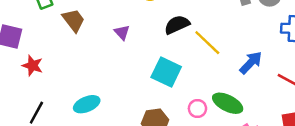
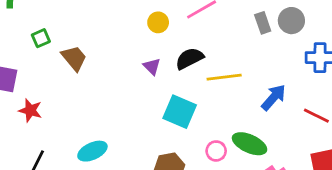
purple triangle: (122, 32) -> (152, 67), moved
yellow line: (207, 43) -> (224, 77), turned -48

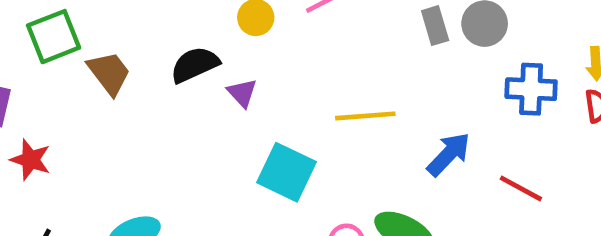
green square: (41, 38) -> (54, 37), size x1.6
black semicircle: (189, 58) -> (195, 65), moved

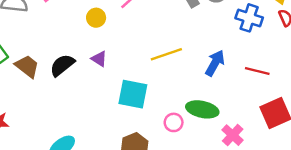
black semicircle: (195, 65) -> (62, 65), moved
blue cross: (531, 89) -> (249, 18), turned 30

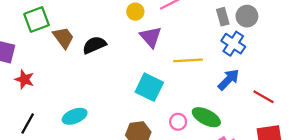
blue cross: (249, 18) -> (233, 44), moved
purple triangle: (99, 59) -> (151, 37), moved, size x1.5

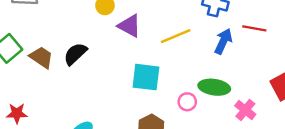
red line: (264, 97) -> (254, 28), moved

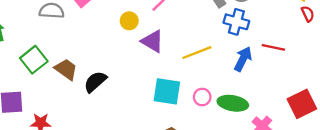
black semicircle: (75, 54) -> (95, 82), moved
pink circle: (187, 102) -> (202, 97), moved

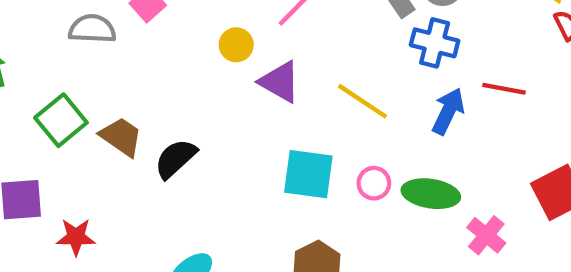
yellow line: (197, 53) -> (363, 101), turned 56

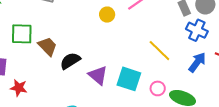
purple triangle: (280, 82) -> (98, 75), moved
green square: (61, 120) -> (22, 34), turned 30

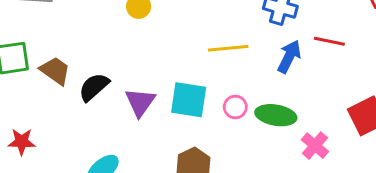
yellow line: (159, 51) -> (228, 48), turned -40
purple triangle: (98, 75) -> (140, 102), turned 35

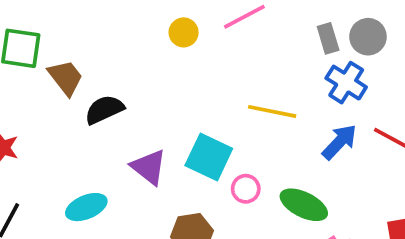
purple triangle: (140, 102) -> (149, 167), moved, turned -44
pink circle: (235, 107) -> (246, 189), moved

